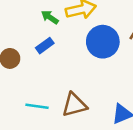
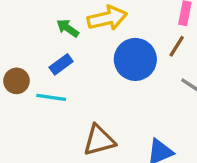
cyan line: (37, 106) -> (51, 97), moved

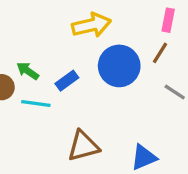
green arrow: (68, 28) -> (28, 71), moved
blue rectangle: (61, 64) -> (67, 81), moved

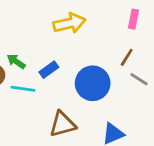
brown line: (160, 53) -> (127, 57), moved
blue circle: (119, 66) -> (93, 83), moved

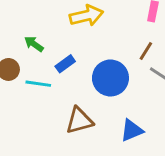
green arrow: (16, 61) -> (34, 44), moved

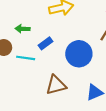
green arrow: (34, 44) -> (23, 29), turned -32

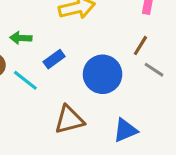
cyan line: (26, 58) -> (25, 80), turned 30

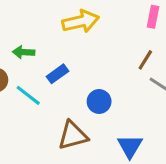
blue circle: (103, 74) -> (99, 102), moved, size x0.6
blue triangle: (125, 130) -> (130, 146), turned -36

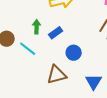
green arrow: (24, 52) -> (37, 27), moved, turned 88
blue rectangle: (57, 74) -> (56, 33), moved

